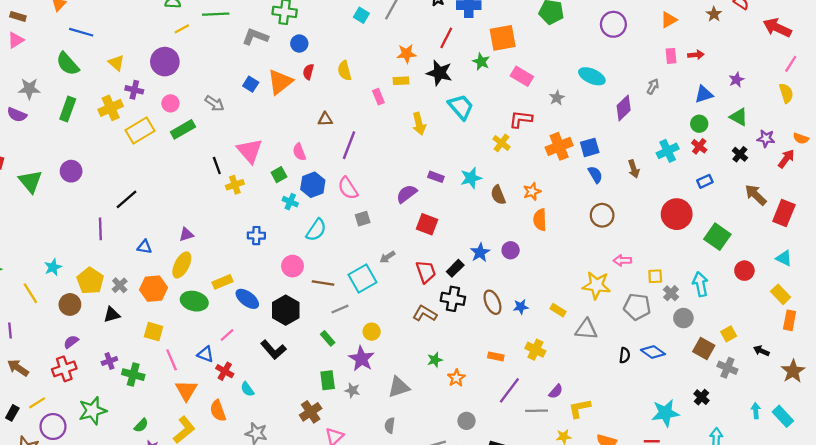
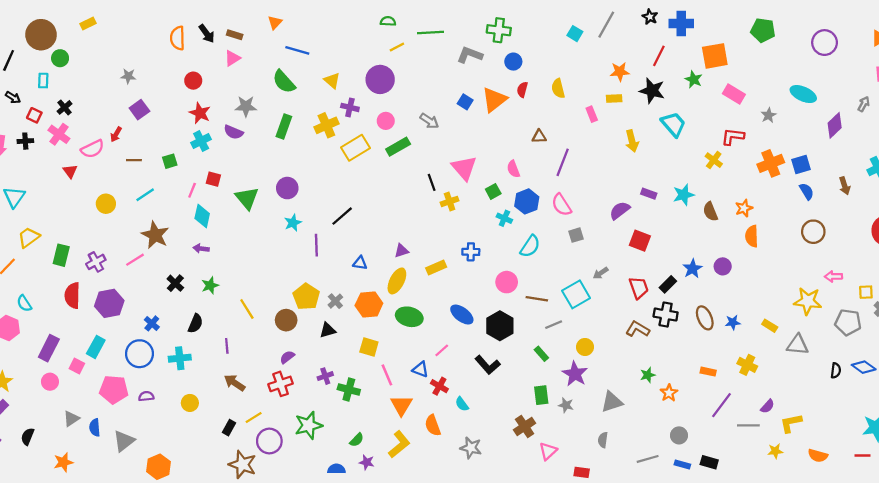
cyan star: (53, 267) -> (293, 223), moved
yellow rectangle: (222, 282) -> (436, 268), moved

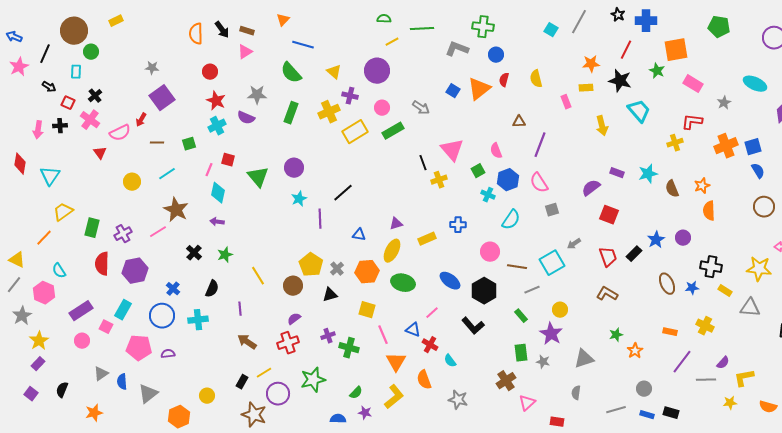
purple square: (139, 110) -> (162, 98), size x1.4
yellow cross: (714, 160) -> (675, 143), turned 35
black cross: (666, 315) -> (711, 267), moved
purple rectangle: (49, 348) -> (81, 311), turned 30
yellow circle: (190, 403) -> (207, 396), moved

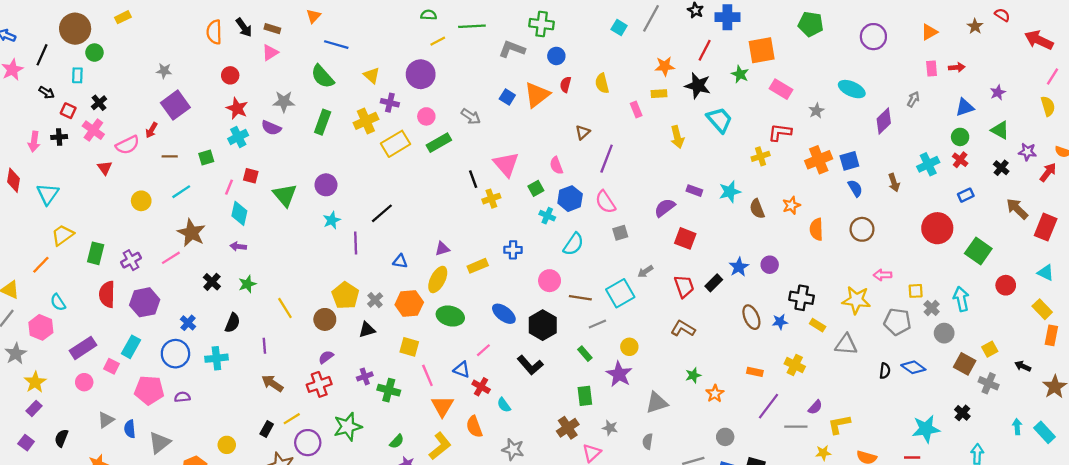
brown triangle: (519, 122) -> (583, 132), turned -40
orange semicircle: (709, 211) -> (816, 229), moved
gray star: (543, 362) -> (610, 428), moved

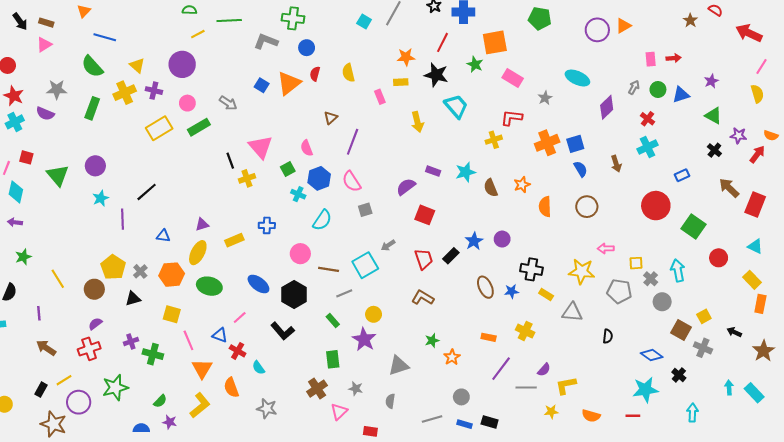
orange triangle: (929, 32) -> (623, 26), moved
yellow cross: (366, 121) -> (125, 93), moved
green circle: (960, 137) -> (658, 89), moved
red cross: (960, 160) -> (647, 119), moved
blue diamond: (913, 367) -> (652, 355), moved

